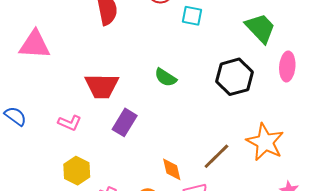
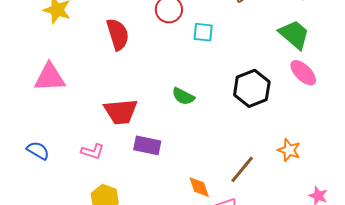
green trapezoid: (260, 28) -> (294, 35), moved
pink ellipse: (287, 66) -> (303, 73), turned -44
purple rectangle: (125, 122) -> (147, 145), turned 76
orange star: (265, 142) -> (289, 150), size x0.6

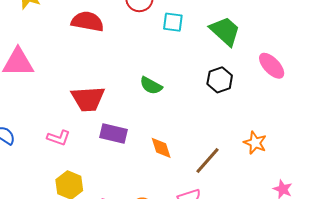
red semicircle: (118, 34) -> (87, 21), turned -64
green trapezoid: (294, 35) -> (225, 31), moved
black hexagon: (252, 88) -> (220, 80), size x0.7
orange diamond: (199, 187) -> (161, 148), moved

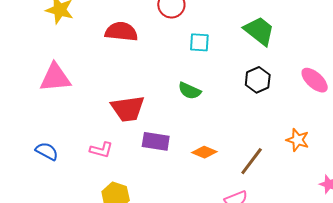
cyan square: (173, 22) -> (199, 42), moved
pink ellipse: (272, 66) -> (315, 80), moved
orange diamond: (161, 148) -> (204, 152), turned -45

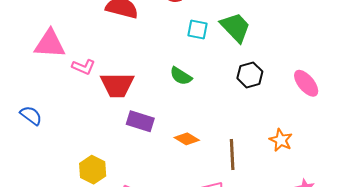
green trapezoid: (259, 31) -> (235, 27), moved
pink L-shape: (101, 150) -> (84, 67), moved
brown line: (252, 161) -> (232, 155), turned -48

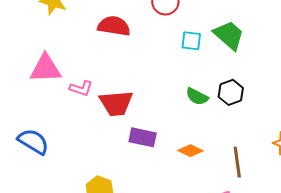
black hexagon: (250, 75) -> (231, 92), moved
green semicircle: (181, 76) -> (197, 96), moved
blue semicircle: (31, 115) -> (33, 141), size x1.4

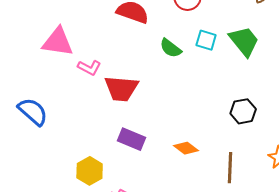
black hexagon: (231, 92) -> (243, 111), moved
green semicircle: (197, 96) -> (171, 48), moved
purple rectangle: (143, 137) -> (131, 139), moved

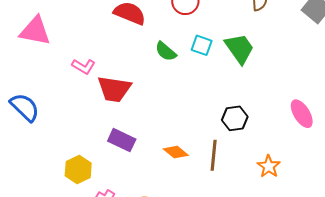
pink triangle: (58, 42) -> (35, 31), moved
brown line: (230, 168) -> (214, 155), moved

